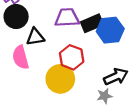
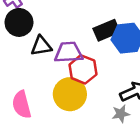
purple trapezoid: (67, 18) -> (69, 52), moved
pink semicircle: (21, 57) -> (22, 105), moved

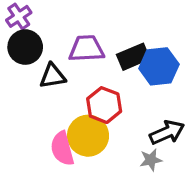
purple trapezoid: (69, 52) -> (86, 49), moved
pink semicircle: (22, 105) -> (62, 149), moved

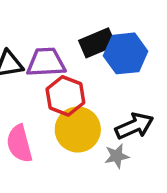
purple trapezoid: (86, 49) -> (46, 62), moved
yellow circle: (88, 136) -> (78, 129), moved

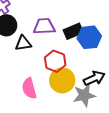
purple trapezoid: (46, 62) -> (44, 26), moved
gray star: (117, 156) -> (84, 95), size x1.6

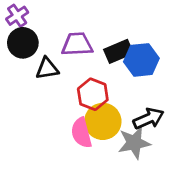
pink semicircle: (29, 88) -> (81, 133), moved

